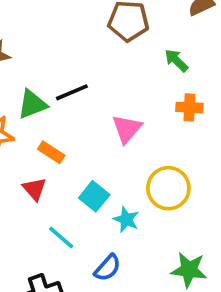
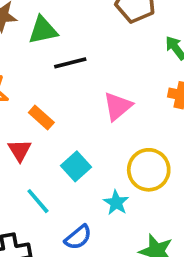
green triangle: (32, 104) -> (43, 30), moved
cyan star: (126, 219) -> (116, 203), moved

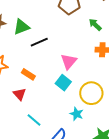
cyan square: (76, 166) -> (63, 83), moved

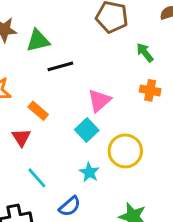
cyan star: (77, 114) -> (89, 172), moved

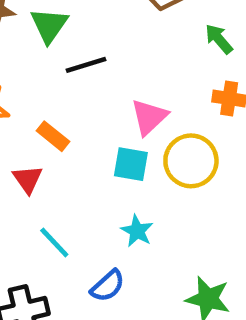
green triangle: (38, 41) -> (49, 25), turned -40
cyan square: (87, 130) -> (131, 164), turned -35
yellow circle: (125, 151) -> (191, 161), moved

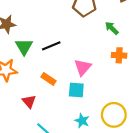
green triangle: (49, 25) -> (24, 47), moved
orange rectangle: (53, 136) -> (49, 79), moved
yellow circle: (191, 161) -> (114, 115), moved

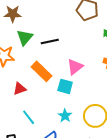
orange rectangle: (49, 79) -> (42, 71), size x1.5
red triangle: (29, 101) -> (20, 89), turned 40

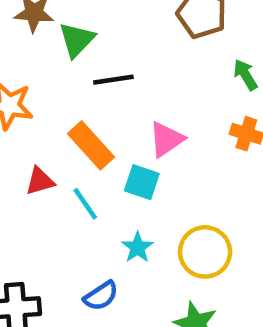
green triangle: (25, 37) -> (77, 40), moved
cyan line: (29, 117) -> (85, 204), moved

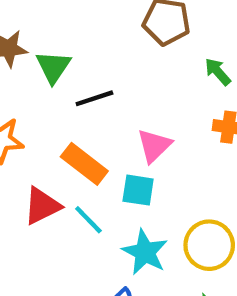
red triangle: (40, 181) -> (42, 206), size x1.4
cyan star: (138, 247) -> (145, 252), size x1.5

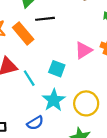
pink triangle: (154, 146) -> (83, 50), moved
orange rectangle: (84, 164) -> (23, 33), moved

